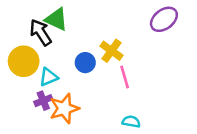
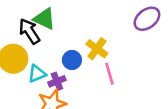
purple cross: (43, 101) -> (57, 81), moved

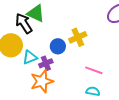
yellow cross: (97, 49) -> (78, 37), turned 30
pink line: (109, 74) -> (94, 70), moved, turned -54

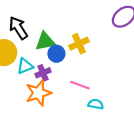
green triangle: (36, 13) -> (45, 41), moved, turned -36
pink line: (94, 70) -> (80, 85), moved

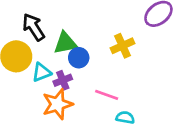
yellow cross: (79, 44) -> (123, 46), moved

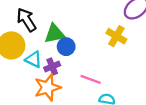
yellow cross: (123, 46) -> (116, 36), moved, turned -36
cyan triangle: (41, 72) -> (33, 59), turned 48

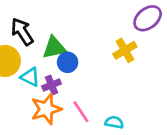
yellow cross: (116, 36) -> (125, 50), turned 30
pink line: (91, 79) -> (81, 112), moved, turned 36

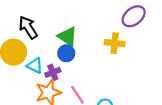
green triangle: (54, 48) -> (67, 36), moved, turned 45
yellow cross: (125, 50) -> (115, 43), turned 36

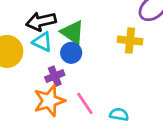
black arrow: (28, 27) -> (41, 21), moved, turned -70
cyan triangle: (35, 66) -> (42, 42), moved

